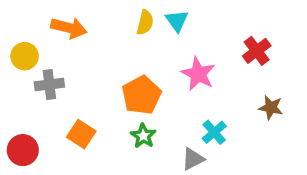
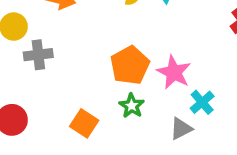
pink star: (198, 74) -> (174, 72), moved
orange square: (81, 134) -> (84, 123), moved

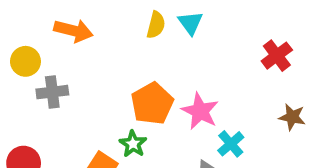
green star: (132, 106) -> (133, 144), moved

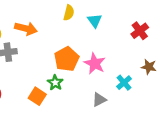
cyan triangle: (190, 23) -> (95, 21), moved
orange arrow: (73, 31) -> (26, 29), moved
cyan cross: (231, 144) -> (124, 83), moved

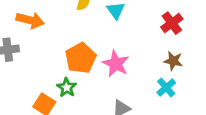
brown star: (149, 67) -> (173, 61), moved
cyan cross: (124, 83) -> (166, 88), moved

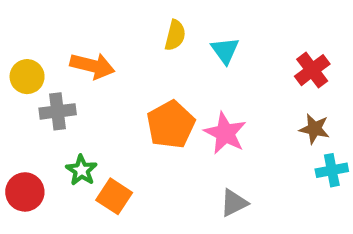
green star: (67, 88) -> (81, 170), moved
cyan cross: (166, 88) -> (332, 170), moved, turned 30

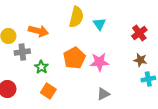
yellow semicircle: (175, 35) -> (76, 17), size x1.5
pink star: (225, 133) -> (99, 62), turned -30
green star: (81, 170) -> (41, 67), moved

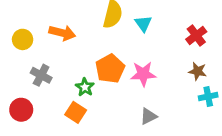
gray cross: (22, 52) -> (41, 75), moved, turned 35
green star: (41, 67) -> (85, 87), moved

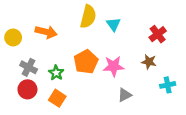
brown star: (198, 71) -> (149, 62), moved
green star: (85, 87) -> (56, 73), moved
red circle: (21, 110) -> (27, 89), moved
gray triangle: (149, 116) -> (125, 95), moved

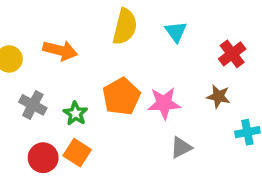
cyan triangle: (114, 24) -> (176, 32), moved
red circle: (27, 89) -> (43, 158), moved

